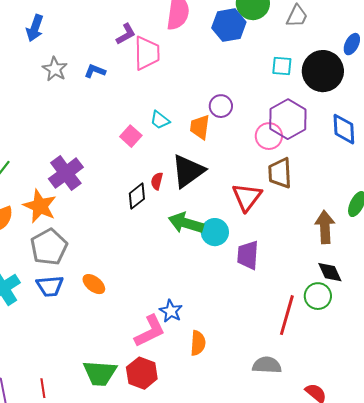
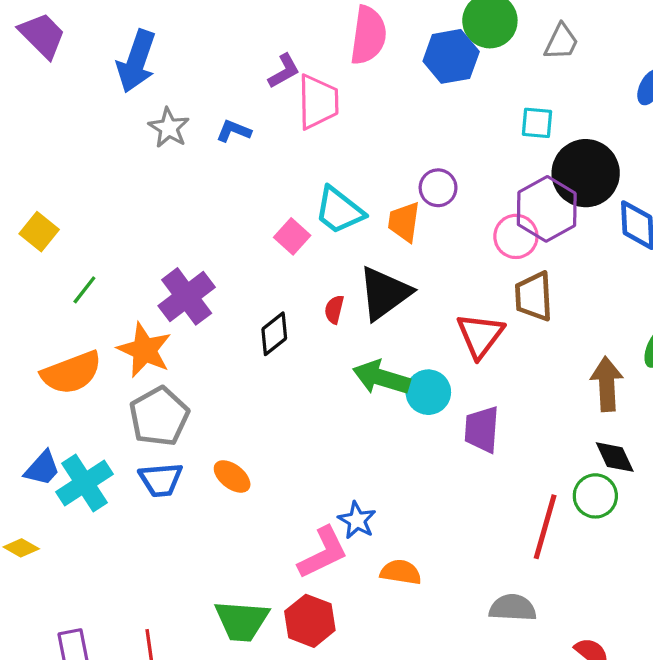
blue arrow: (35, 28) -> (136, 61), size x1.4
black circle: (323, 71) -> (586, 173), moved
cyan trapezoid: (160, 120) -> (339, 210), size x1.6
black diamond: (137, 196) -> (274, 334), moved
orange semicircle: (198, 343) -> (401, 572), turned -85

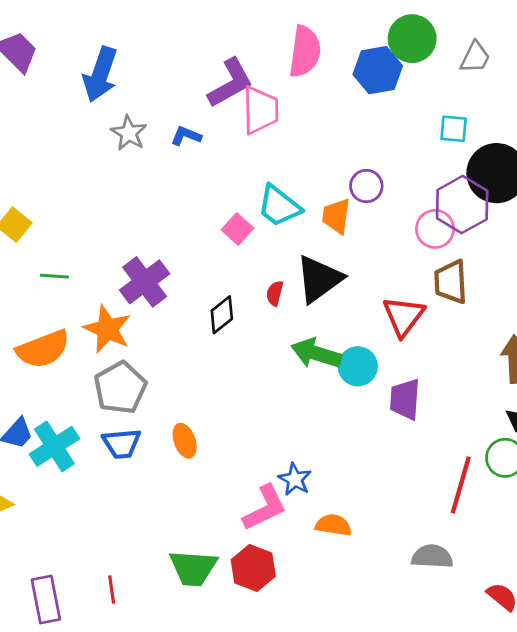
purple L-shape: (284, 71) -> (230, 83), size x1.6
green line: (84, 290) -> (54, 276), turned 56
orange ellipse: (232, 476) -> (185, 441), turned 32

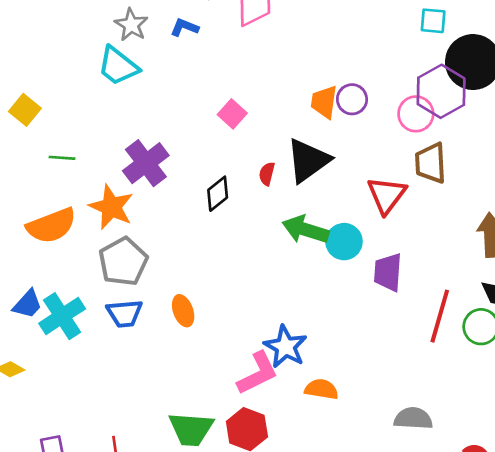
purple circle: (366, 186) -> (352, 99), moved
cyan trapezoid: (279, 206) -> (118, 66), moved
blue star: (295, 479) -> (285, 347), size x1.4
red line: (461, 485) -> (440, 316), moved

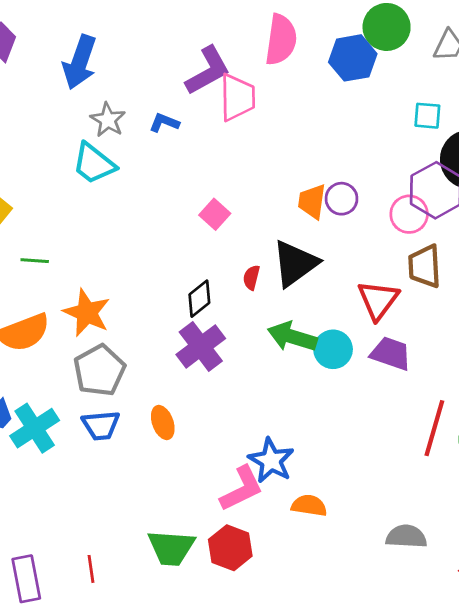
purple cross: (146, 163) -> (201, 346), moved
purple trapezoid: (388, 272) -> (391, 354), moved, turned 105

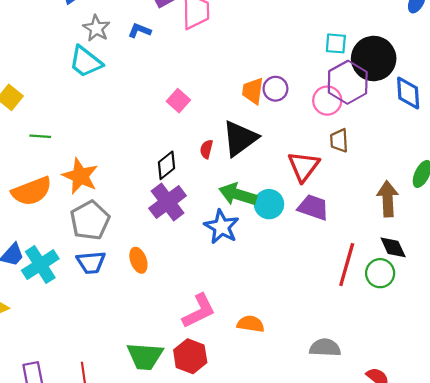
cyan square: (427, 116) -> (336, 43), moved
brown trapezoid: (425, 266) -> (339, 140), size x0.7
blue star: (271, 461) -> (222, 227), moved

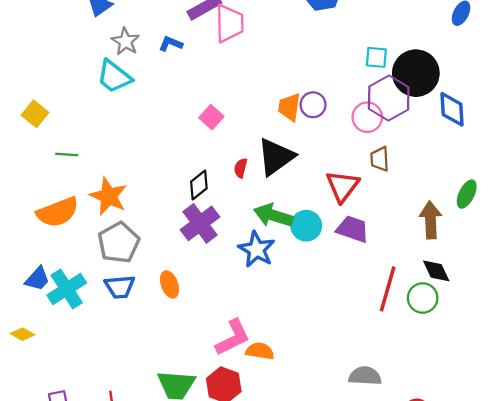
orange semicircle: (251, 324) -> (260, 351), moved

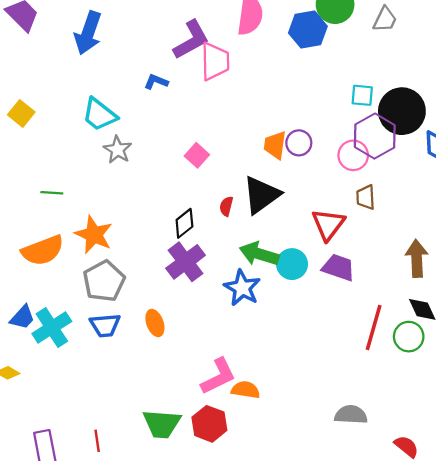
gray star: (125, 41) -> (118, 150), moved
yellow square: (35, 114) -> (21, 113), moved

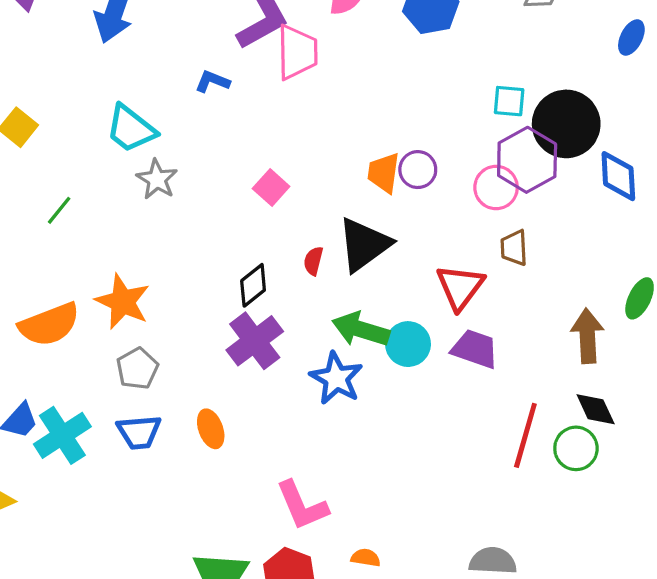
green line: (52, 193) -> (59, 210), moved, turned -55
gray pentagon: (104, 281) -> (137, 369), size x0.7
pink L-shape: (218, 376) -> (302, 505), turned 93
orange semicircle: (246, 390) -> (366, 558), moved, size x0.7

